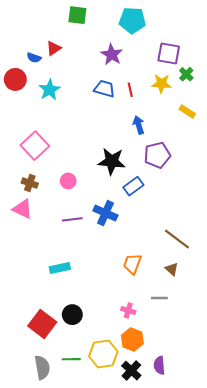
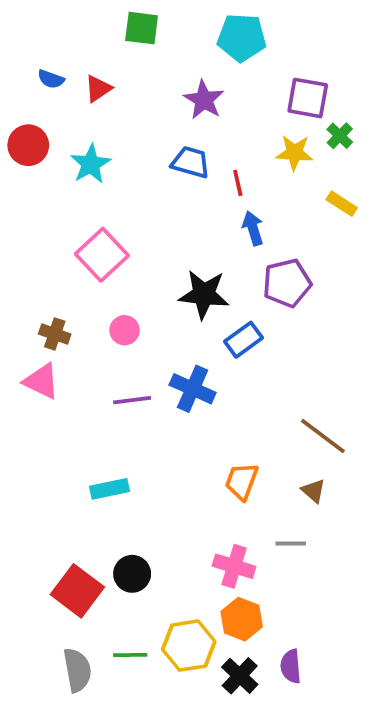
blue semicircle: (34, 58) -> (51, 79), moved
red line: (130, 90) -> (238, 183), moved
pink square: (35, 146) -> (102, 255), moved
pink cross: (128, 310) -> (234, 566), size x1.5

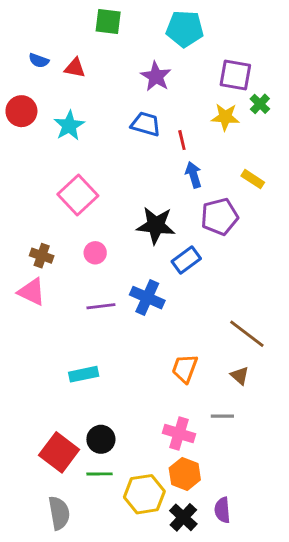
red triangle: (98, 89) -> (75, 68), turned 45
yellow rectangle: (342, 204) -> (253, 179), moved
green line: (130, 655) -> (100, 474), moved

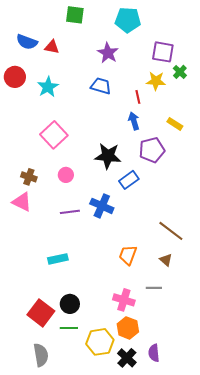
blue semicircle: (39, 61) -> (27, 42), size x1.5
red line: (182, 140) -> (138, 97), moved

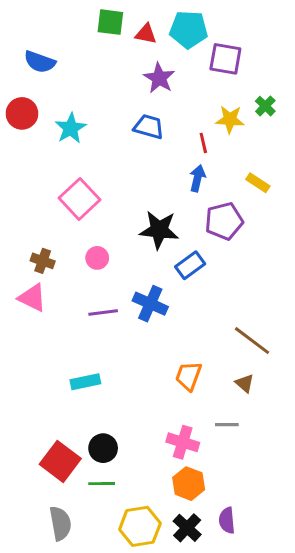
red triangle: (52, 47) -> (146, 34), moved
purple square: (163, 52) -> (225, 59), moved
blue arrow: (134, 121) -> (197, 178), turned 30
yellow hexagon: (100, 342) -> (140, 526), moved

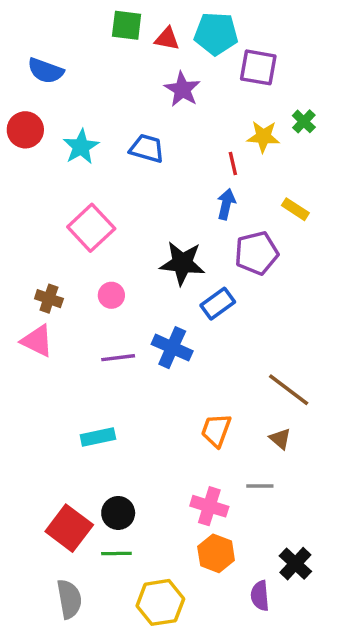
blue trapezoid: (149, 127) -> (147, 148), moved
black cross: (187, 528) -> (295, 564), moved

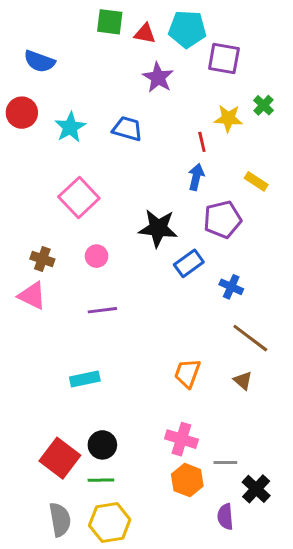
blue cross: (172, 348) -> (231, 287), moved, size x0.7
gray line: (260, 486) -> (225, 462), moved
yellow hexagon: (160, 602) -> (110, 523), moved

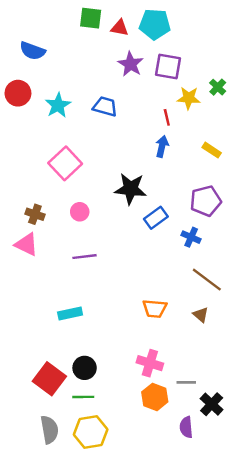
purple square: (224, 58) -> (168, 67), moved
purple pentagon: (222, 219) -> (206, 201), moved
orange trapezoid: (187, 373) -> (155, 309), turned -105

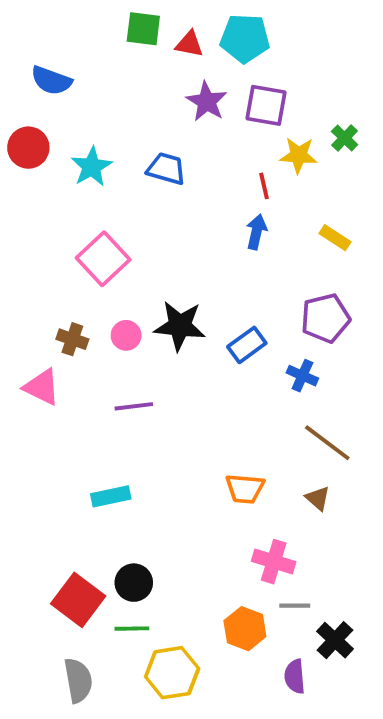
black star: (131, 189) -> (180, 326), moved
brown cross: (35, 214) -> (72, 339), moved
pink cross: (150, 363) -> (274, 562), moved
yellow hexagon: (91, 432) -> (172, 673), moved

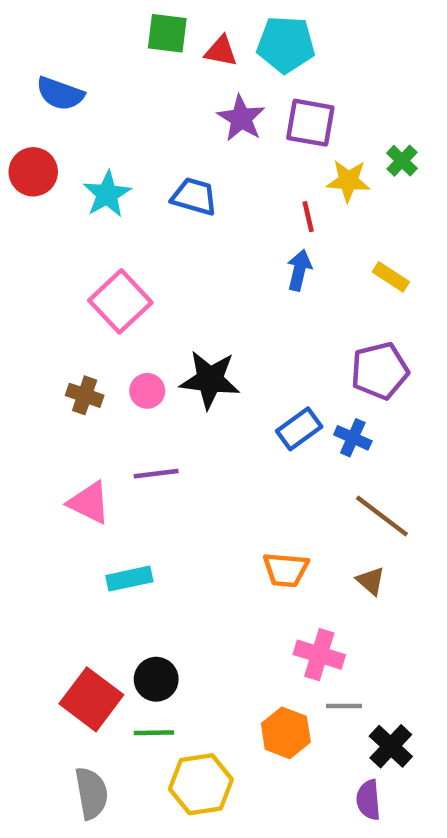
blue rectangle: (247, 345) -> (299, 429), moved
pink triangle: (42, 387) -> (89, 503), moved
purple semicircle: (295, 676) -> (368, 800), moved

